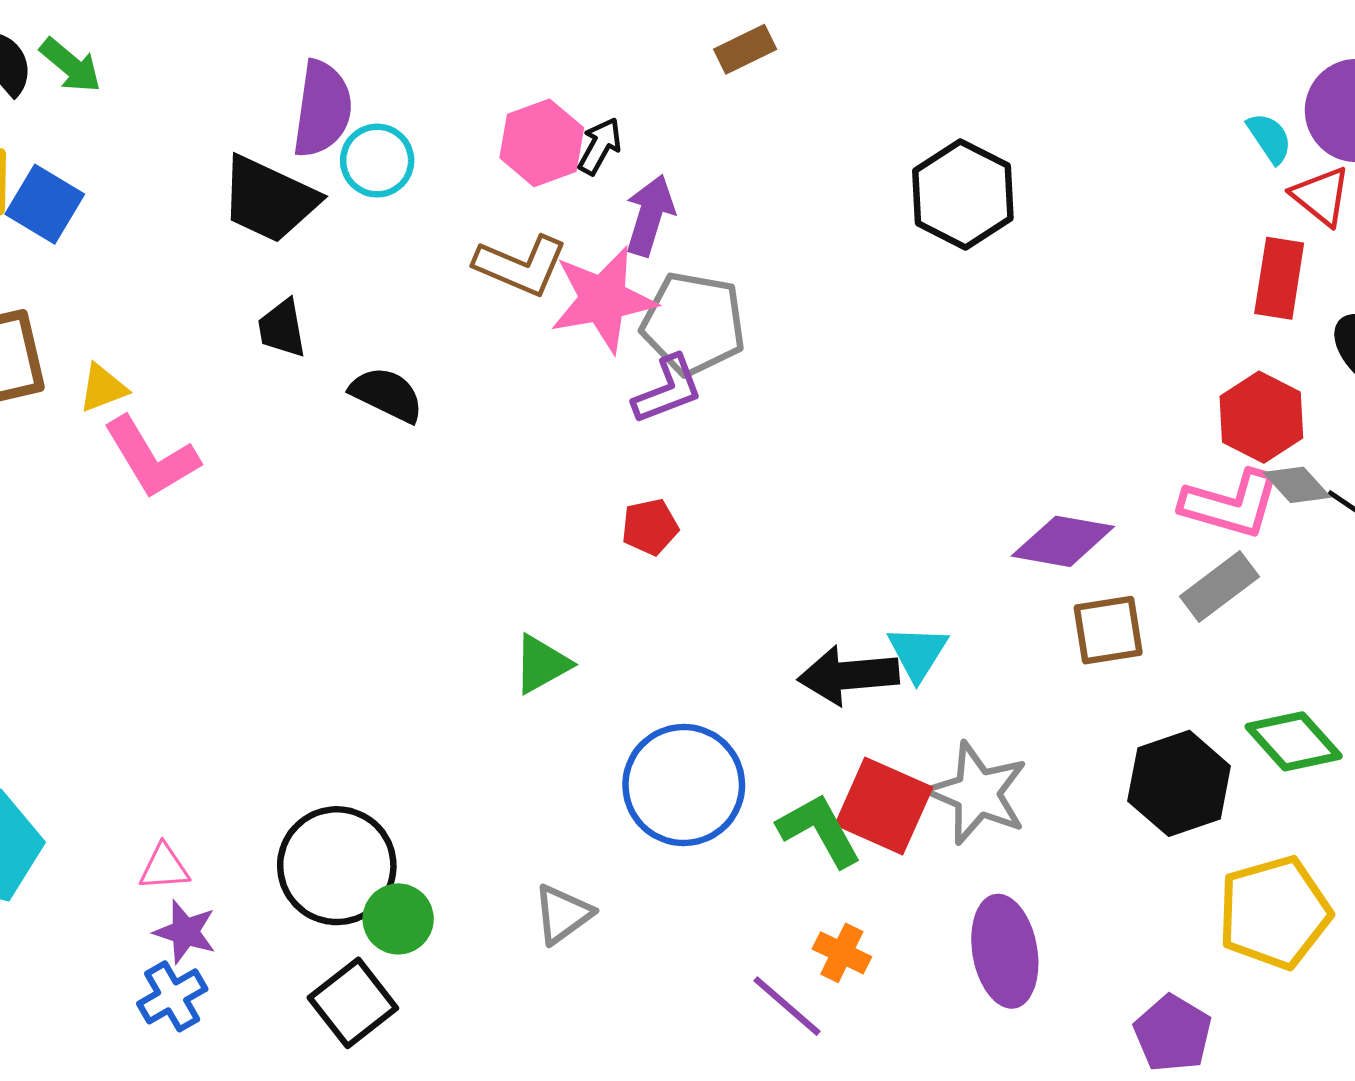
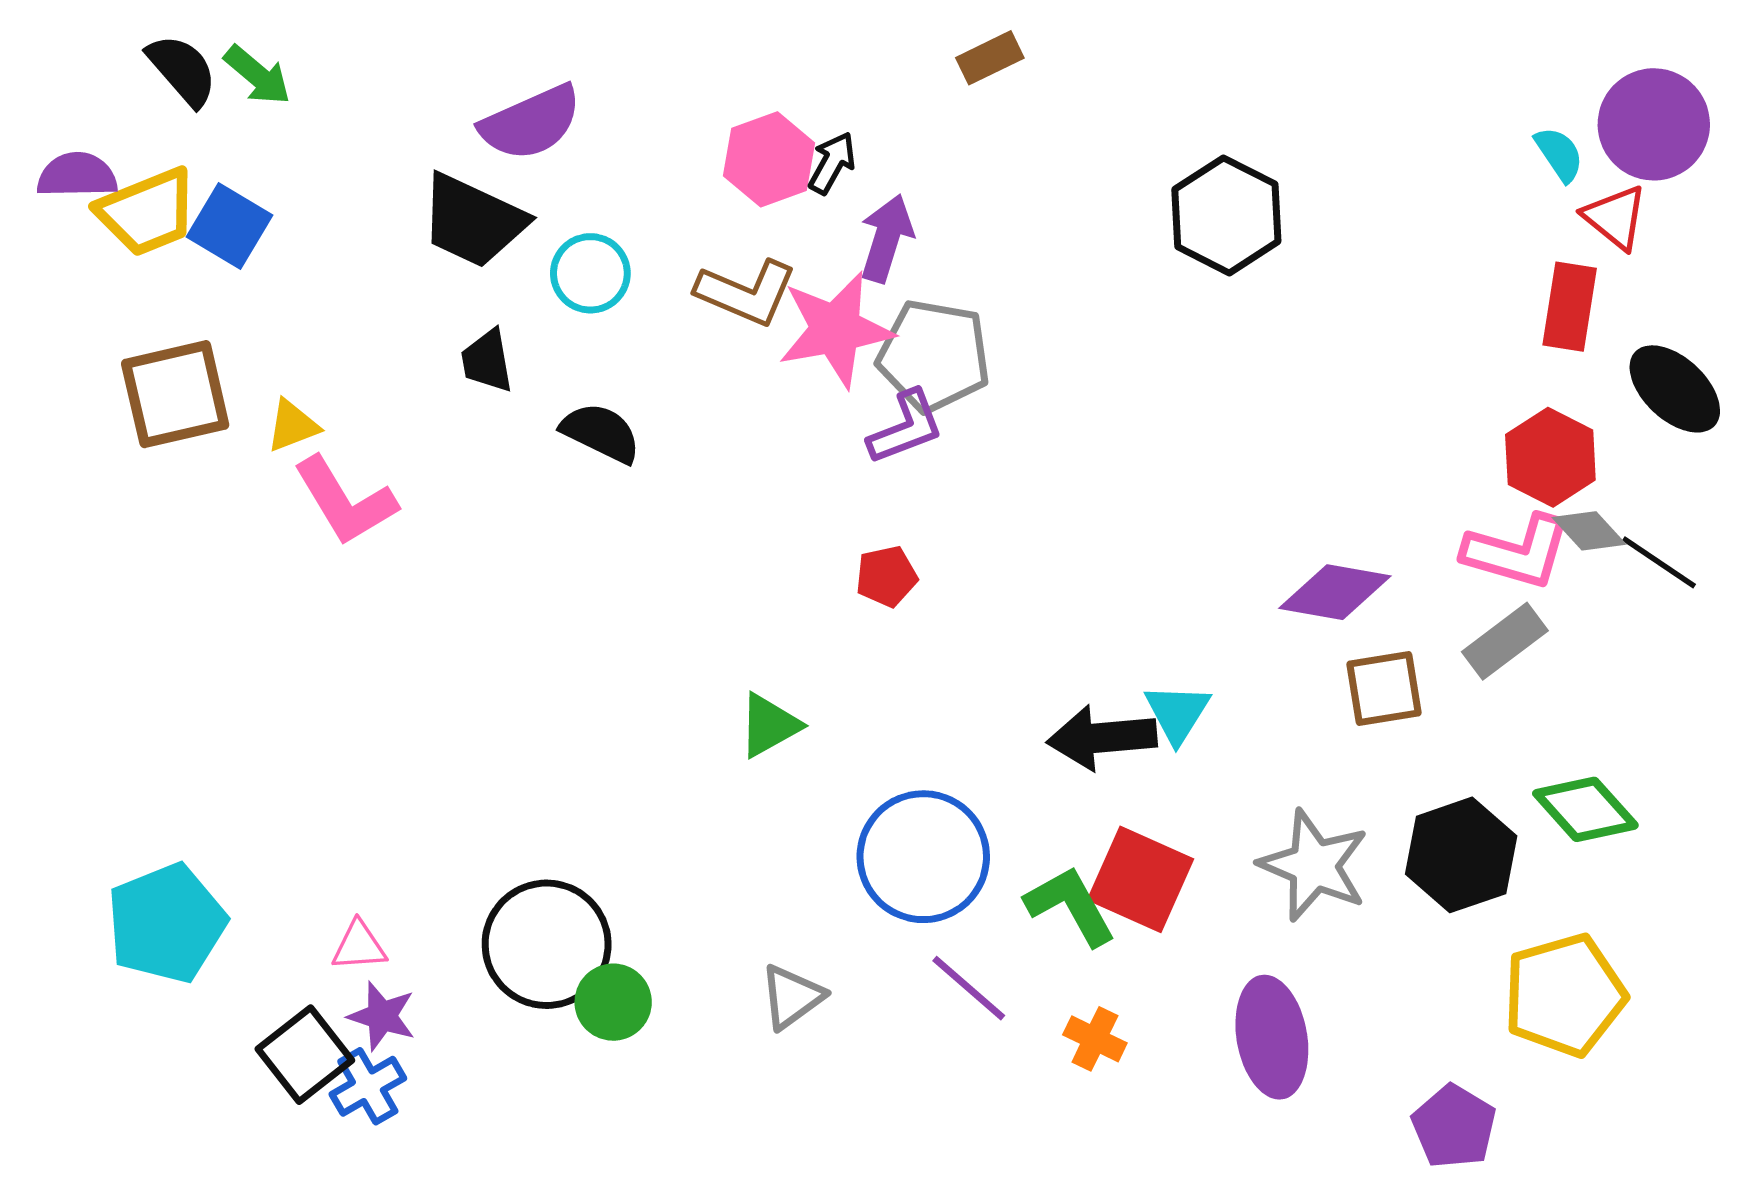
purple semicircle: (322, 109) -> (531, 123), turned 58
cyan circle: (377, 161) -> (590, 273), moved
gray star: (977, 793) -> (1314, 865), moved
black square: (353, 1003) -> (305, 1055), moved
purple line: (787, 1006) -> (969, 988), moved

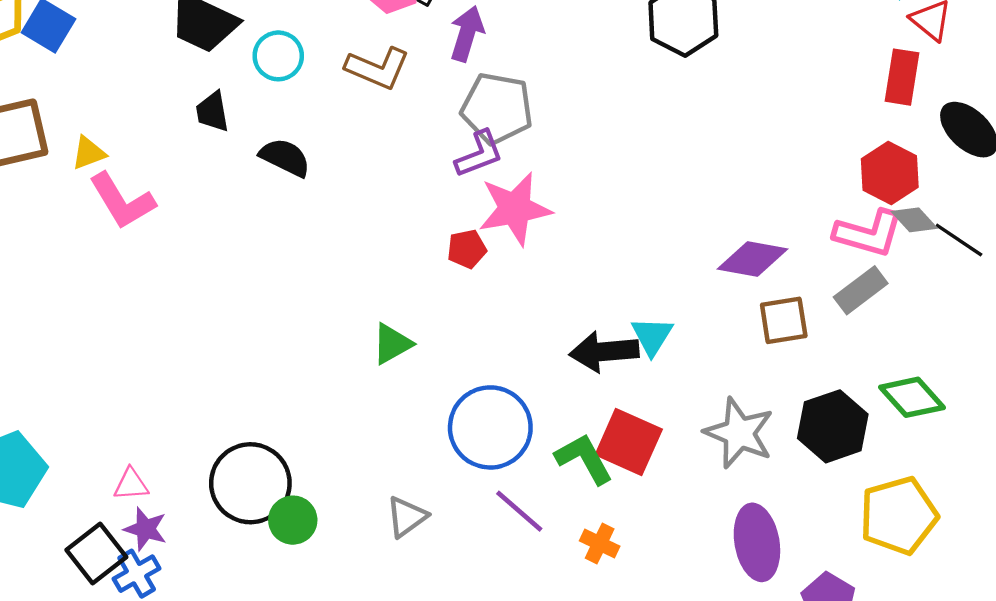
pink star: (836, 329) -> (515, 209), moved
purple ellipse: (1272, 1037) -> (757, 542), moved

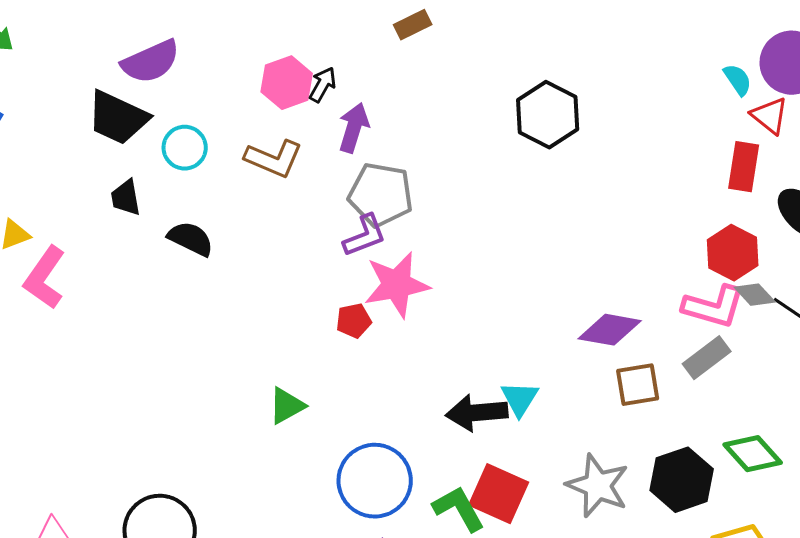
pink L-shape: (122, 201) -> (45, 278), turned 66

